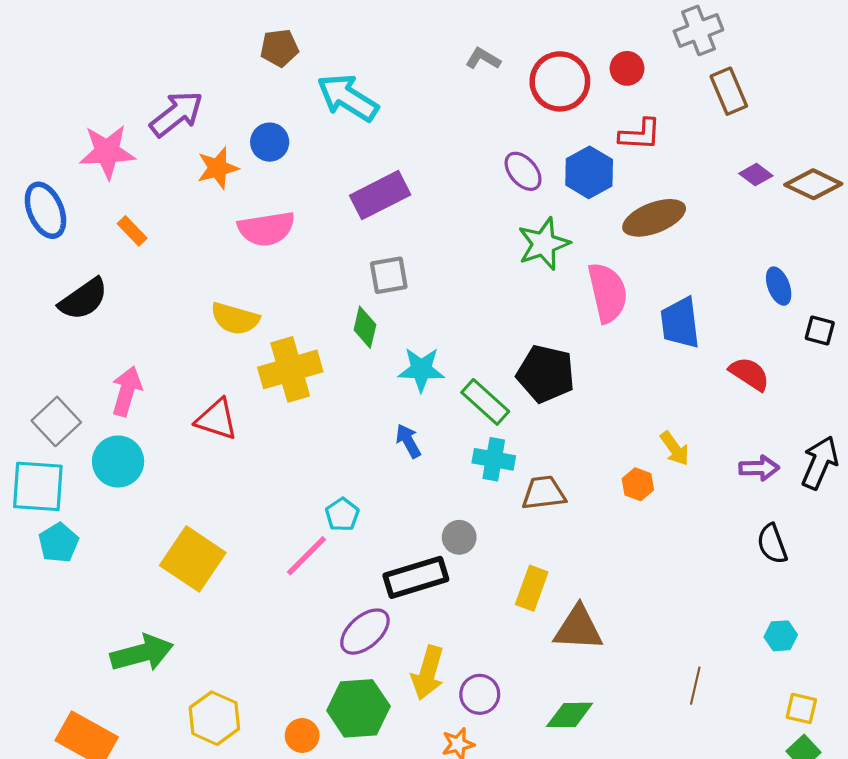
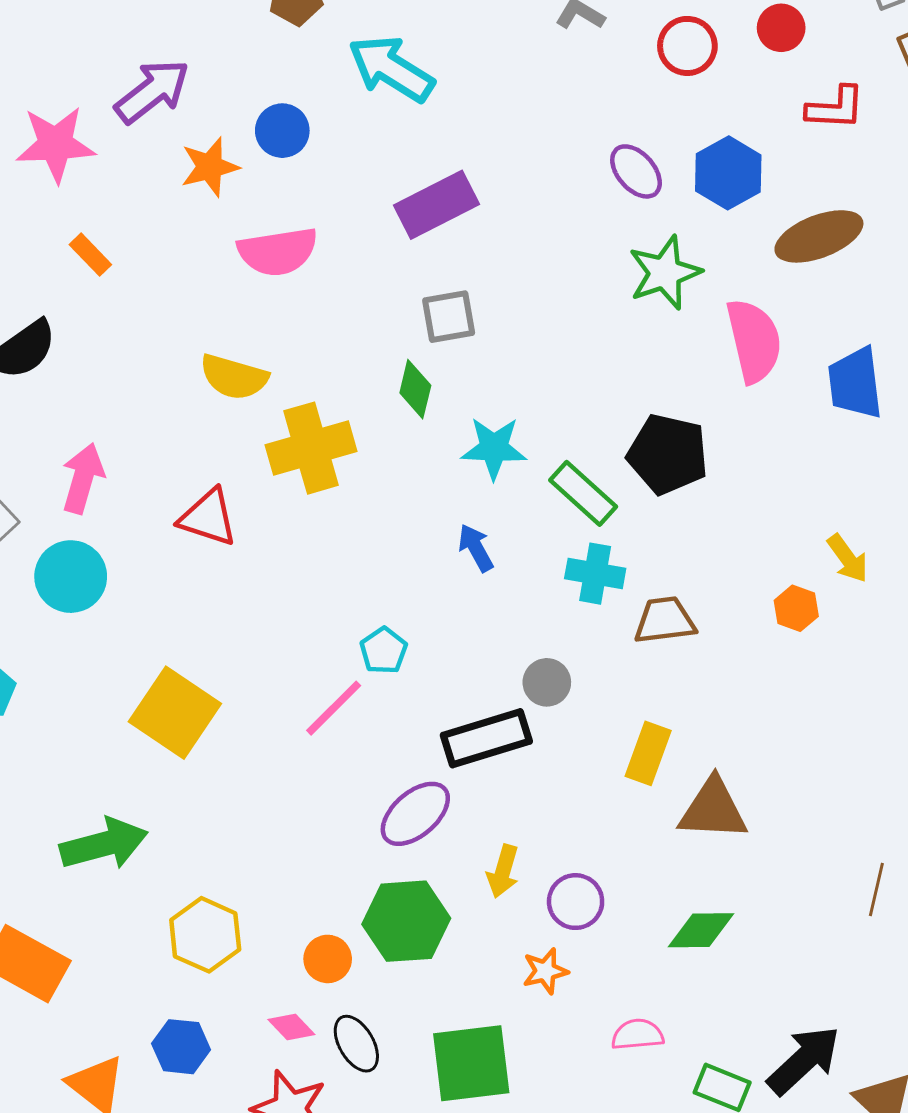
red circle: (560, 81) -> (687, 46), size x0.7
red L-shape: (640, 134) -> (836, 108), moved
yellow arrow: (428, 673) -> (503, 871), size x0.7

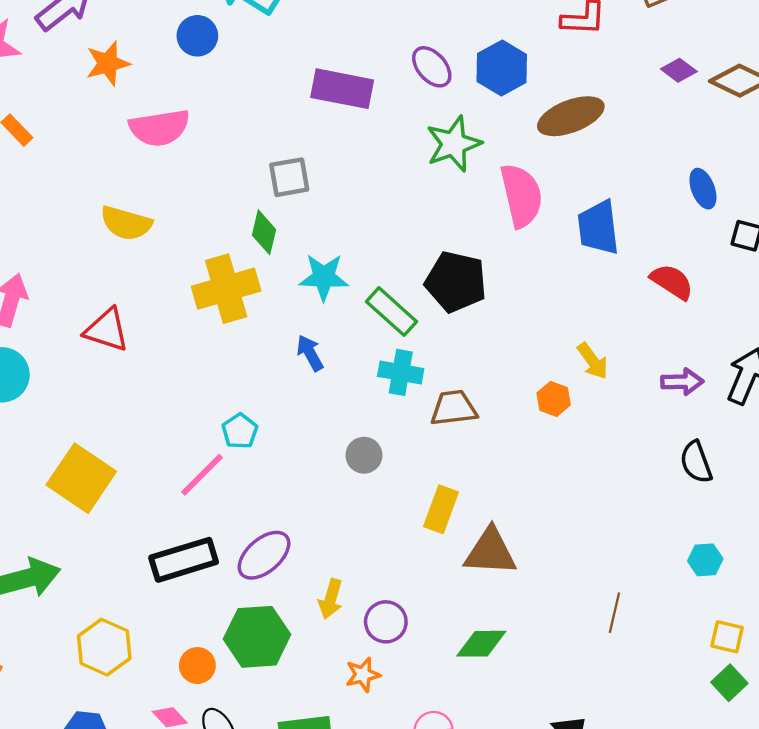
blue circle: (282, 131) -> (197, 36), moved
purple rectangle: (436, 205) -> (342, 89), moved, turned 38
yellow cross: (311, 448) -> (226, 289), moved
black rectangle: (486, 738) -> (184, 560), moved

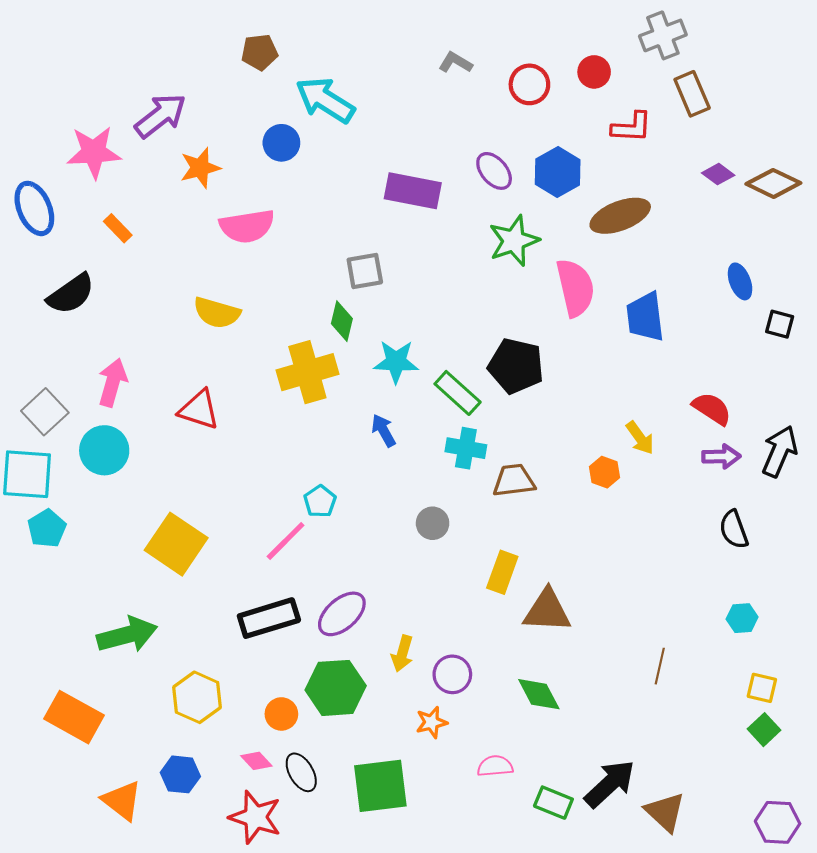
red semicircle: (672, 282) -> (712, 409), moved
green diamond: (481, 644) -> (539, 694), turned 63

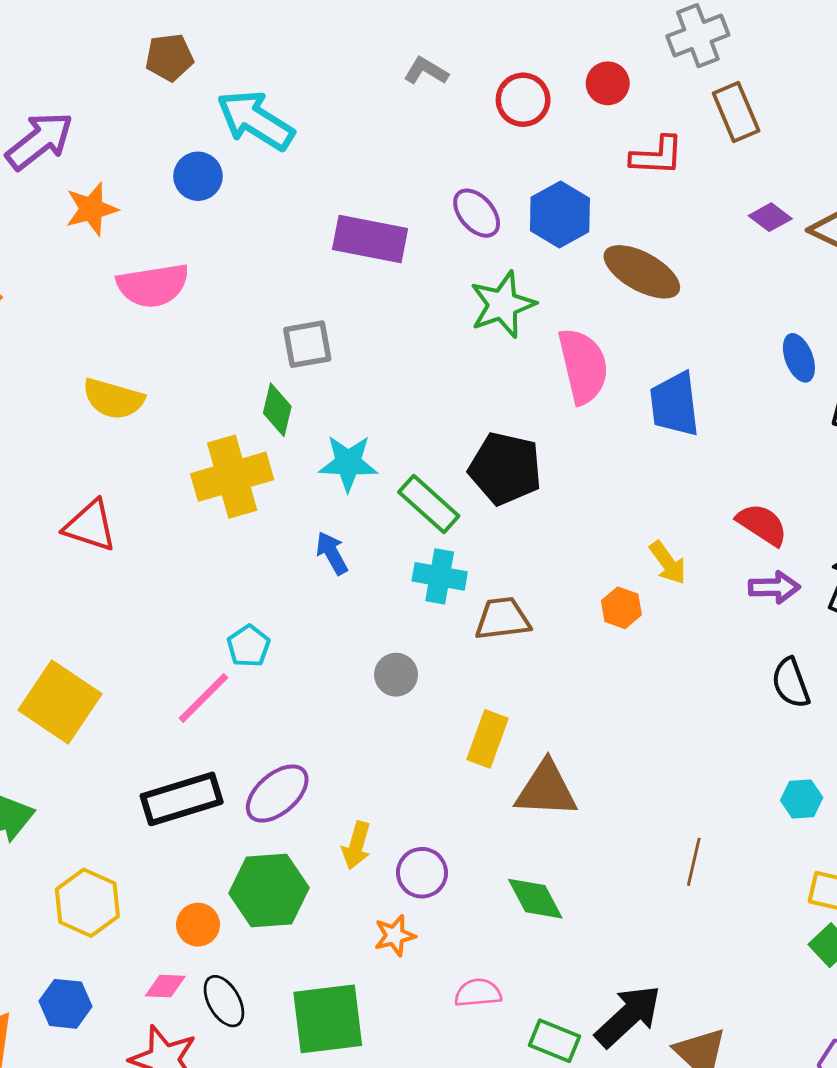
brown ellipse: (620, 216) -> (642, 272), turned 50
pink diamond: (256, 761) -> (165, 986), turned -44

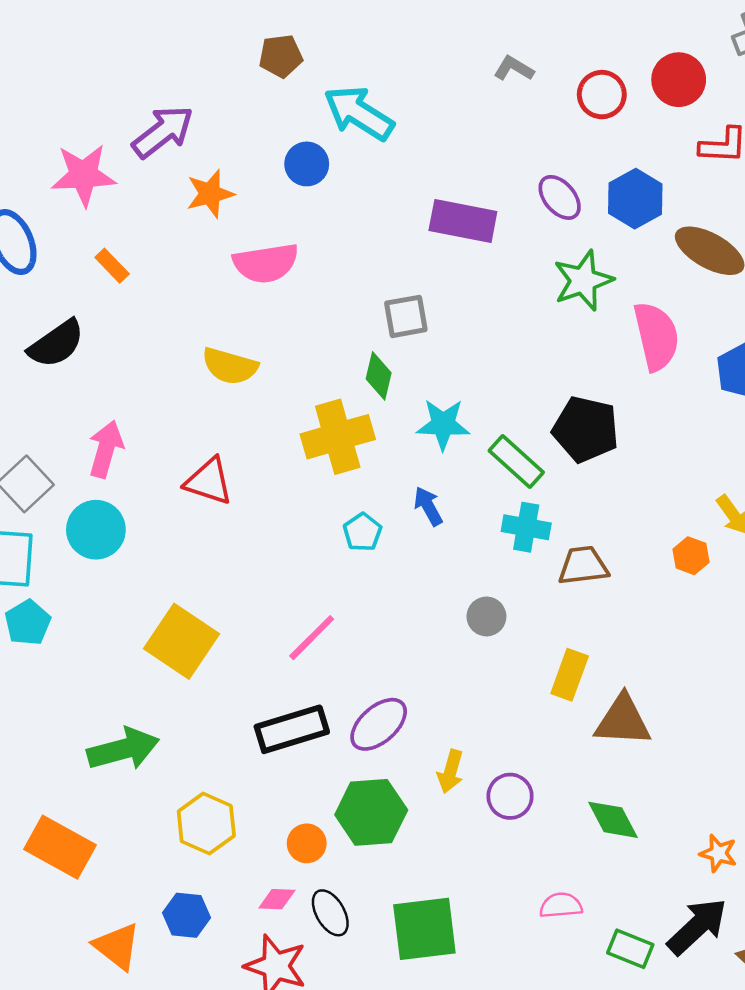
red circle: (608, 83) -> (679, 80), size x1.4
cyan pentagon: (249, 646) -> (362, 532), moved
orange star: (395, 936) -> (718, 853), moved, turned 30

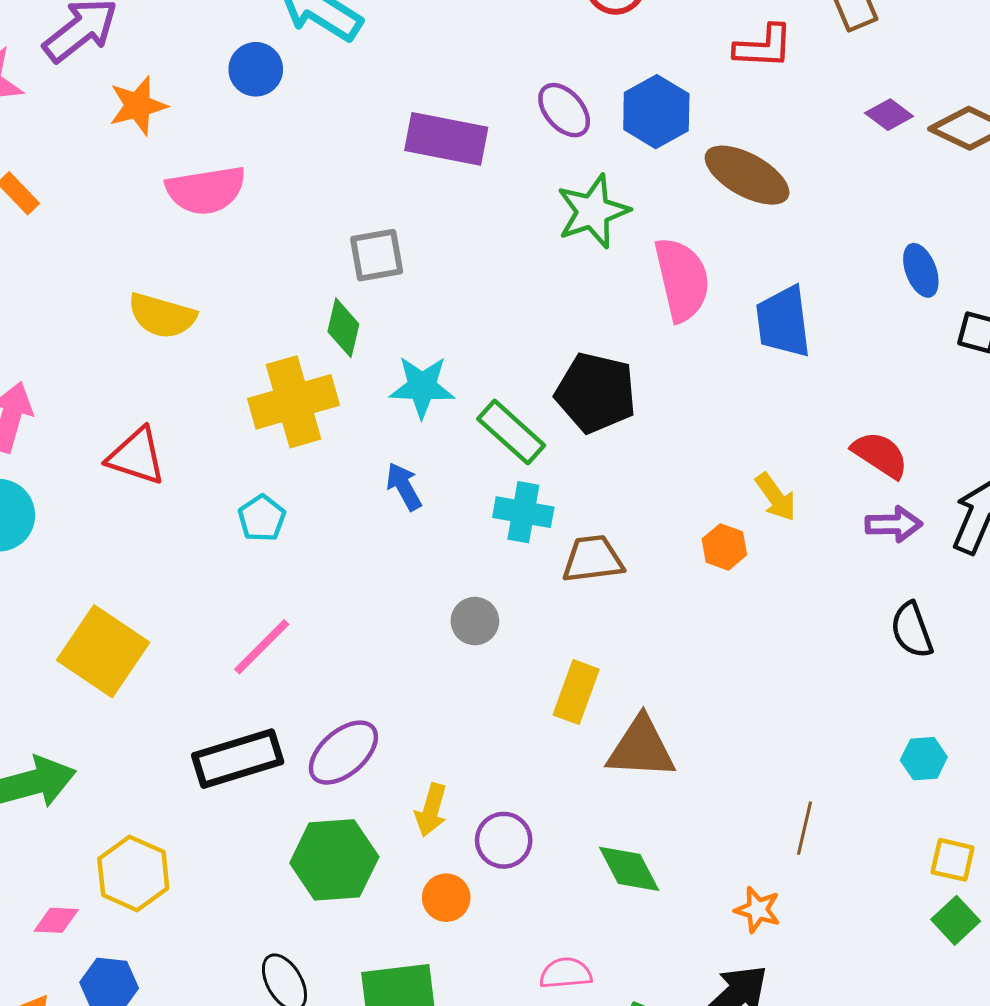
cyan pentagon: (362, 532) -> (262, 518), moved
orange circle: (307, 843) -> (446, 898), moved
pink diamond: (277, 899) -> (56, 920), moved

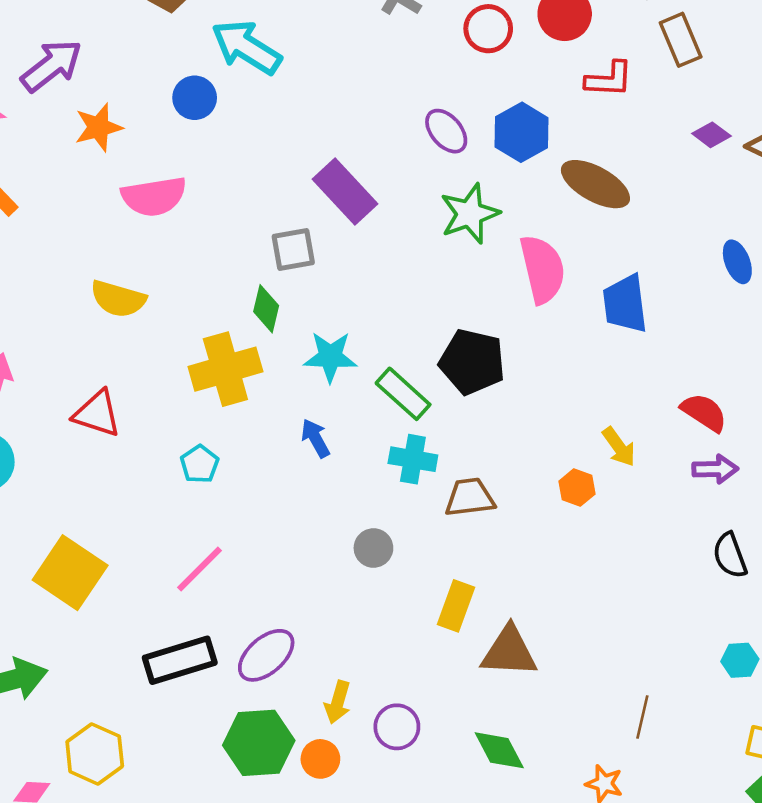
purple rectangle: (446, 139) -> (345, 192), moved, turned 36
orange circle: (446, 898) -> (320, 759), moved

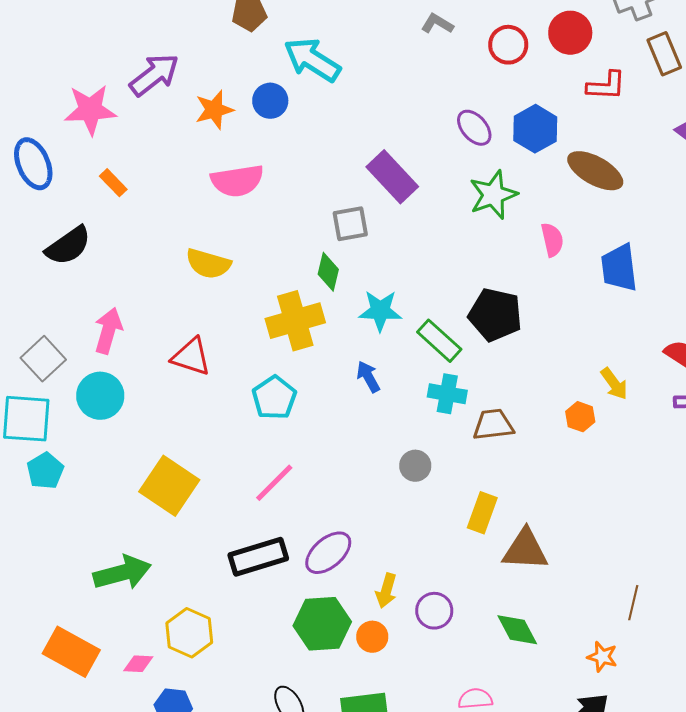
orange star: (98, 127) -> (214, 110), moved
pink semicircle: (542, 269) -> (552, 240), size x0.6
cyan pentagon: (200, 464) -> (274, 398), size x1.4

